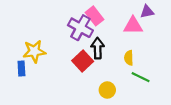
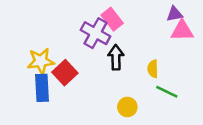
pink triangle: (133, 26) -> (182, 31), moved
red square: (83, 61) -> (65, 73), moved
blue rectangle: (21, 69) -> (42, 88), moved, size x1.5

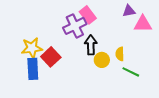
purple triangle: (174, 14) -> (129, 11), moved
purple cross: (96, 33) -> (75, 26), turned 35
yellow circle: (127, 107) -> (102, 60), moved

